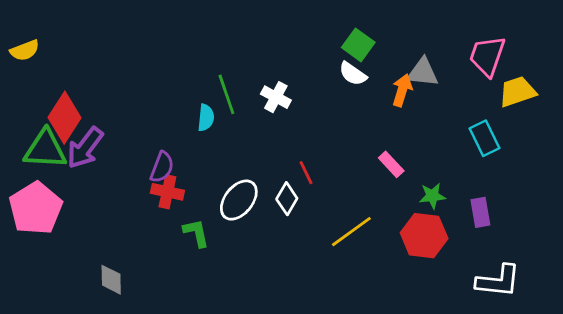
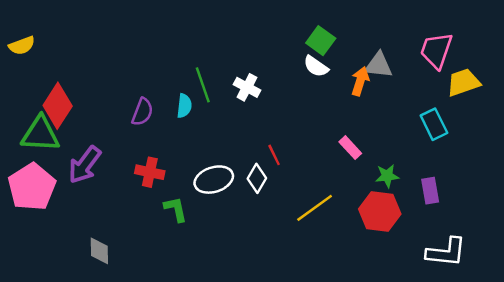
purple arrow: (85, 148) -> (85, 165), moved
purple semicircle: (162, 167) -> (142, 112), moved
white ellipse: (239, 200) -> (214, 180), turned 33

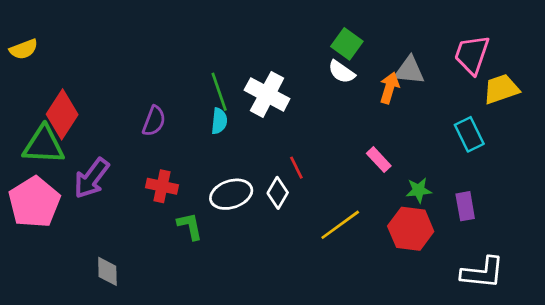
white cross: (247, 87) -> (267, 94), size x1.5
cyan semicircle: (184, 106) -> (219, 121), moved

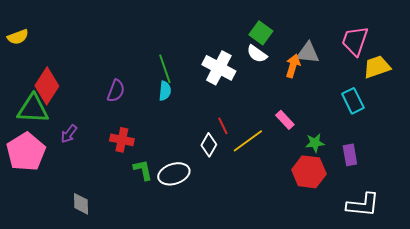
white cross: (267, 94) -> (219, 68), moved
purple arrow: (91, 178) -> (69, 134), size x0.6
white ellipse: (231, 194) -> (174, 174), moved
yellow line: (340, 225) -> (248, 141), moved

